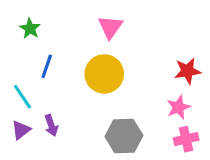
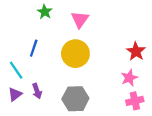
green star: (30, 29) -> (45, 12), moved
red star: (188, 71) -> (136, 51), turned -30
gray hexagon: (124, 136) -> (75, 99), moved

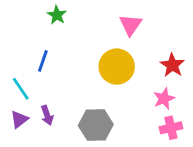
pink triangle: (80, 20) -> (131, 25), moved
yellow circle: (75, 54) -> (117, 67), moved

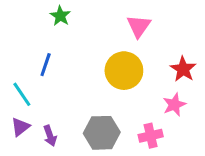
purple arrow: (47, 115) -> (50, 136), moved
pink cross: (171, 128) -> (151, 136), moved

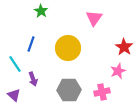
yellow circle: (124, 71) -> (68, 48), moved
purple triangle: (20, 127) -> (14, 95), moved, turned -40
purple arrow: (50, 136) -> (33, 79), moved

